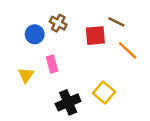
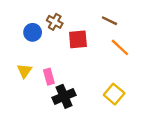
red square: (95, 36) -> (78, 39), moved
pink rectangle: (52, 64) -> (49, 77), moved
yellow square: (104, 92) -> (114, 94), moved

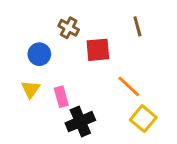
brown line: (109, 21) -> (137, 26), turned 49
blue circle: (33, 32) -> (39, 54), moved
orange line: (120, 47) -> (129, 86), moved

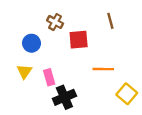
orange line: (129, 86) -> (103, 69), turned -42
yellow square: (143, 119) -> (127, 94), moved

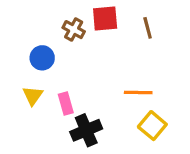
red square: (79, 40) -> (105, 19), moved
yellow square: (127, 94) -> (152, 126), moved

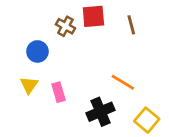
orange line: (138, 92) -> (123, 82), turned 30
yellow square: (152, 126) -> (147, 120), moved
black cross: (86, 130) -> (100, 112), moved

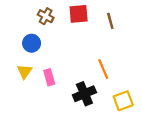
brown cross: (65, 26) -> (46, 16), moved
orange line: (123, 82) -> (103, 69), turned 36
yellow square: (147, 120) -> (123, 101), turned 30

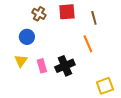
orange line: (103, 69) -> (88, 44), moved
black cross: (84, 94) -> (65, 66), moved

